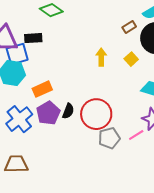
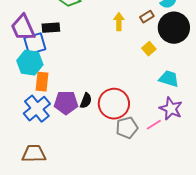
yellow arrow: (101, 57) -> (119, 22), moved
orange rectangle: (42, 89) -> (42, 82), moved, turned -60
purple pentagon: (48, 113) -> (66, 103), turned 30

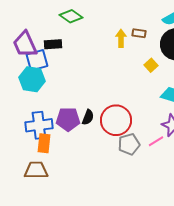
brown rectangle: (147, 17) -> (139, 33), moved, turned 40
orange rectangle: (42, 82) -> (44, 143), moved
blue cross: (37, 109) -> (39, 125), turned 32

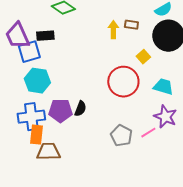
cyan hexagon: (32, 79) -> (37, 81), moved
red circle: (116, 120) -> (123, 82), moved
gray pentagon: (129, 144) -> (121, 136), turned -30
brown trapezoid: (36, 170) -> (48, 152), moved

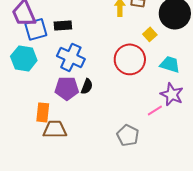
black rectangle: (45, 36) -> (63, 25), moved
cyan hexagon: (37, 81) -> (24, 58), moved
blue cross: (31, 117) -> (71, 57), moved, turned 32
gray pentagon: (121, 136) -> (128, 135), moved

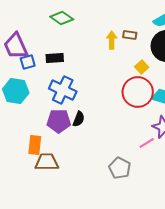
blue square: (36, 29) -> (28, 62), size x0.7
red circle: (130, 59) -> (138, 92), moved

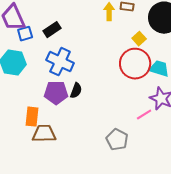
black rectangle: (55, 58) -> (52, 30), turned -30

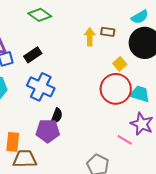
purple pentagon: (56, 93) -> (48, 131), moved
pink line: (144, 115) -> (125, 140), turned 63

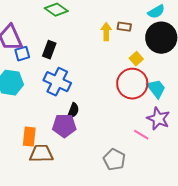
black rectangle: (33, 55) -> (49, 50), turned -36
cyan trapezoid: (140, 94) -> (156, 89), turned 35

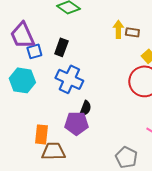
brown rectangle: (124, 27) -> (132, 32), moved

